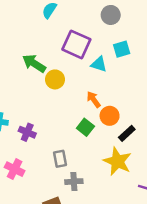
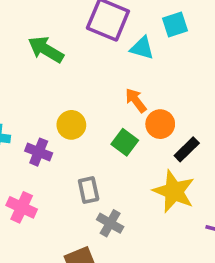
yellow circle: (55, 79) -> (71, 125), moved
gray cross: (74, 182) -> (110, 223), turned 35

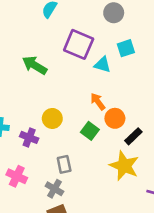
gray cross: (110, 223) -> (54, 189), moved

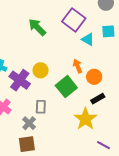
orange circle: (115, 118) -> (94, 77), moved
green square: (90, 131) -> (66, 87), size x1.5
purple cross: (29, 137) -> (20, 80), size x1.5

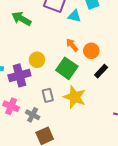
purple cross: (20, 80) -> (19, 75), turned -35
yellow star: (85, 119) -> (75, 97), moved
gray cross: (29, 123) -> (33, 115), moved

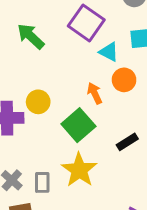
orange circle: (91, 51) -> (124, 80), moved
gray rectangle: (48, 95) -> (42, 182), moved

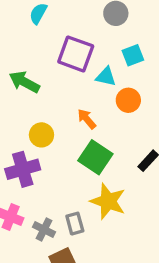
orange arrow: (95, 93) -> (87, 119), moved
yellow circle: (38, 102) -> (41, 135), moved

